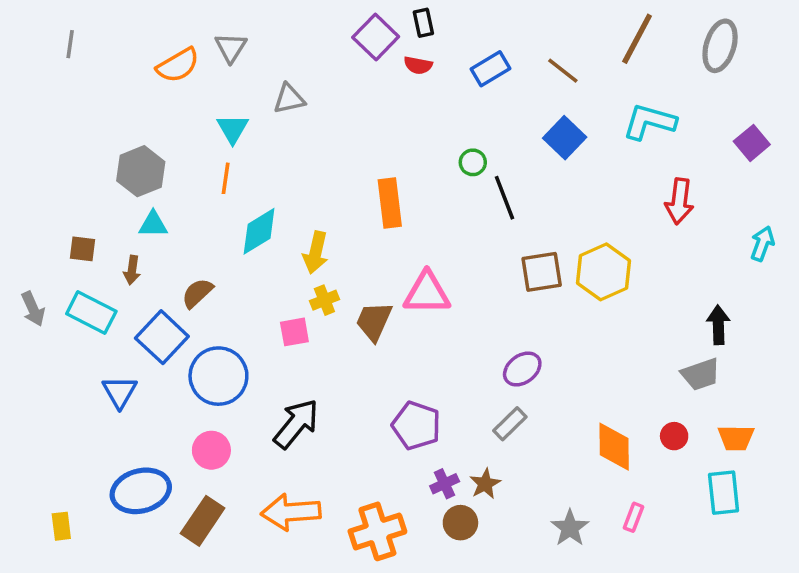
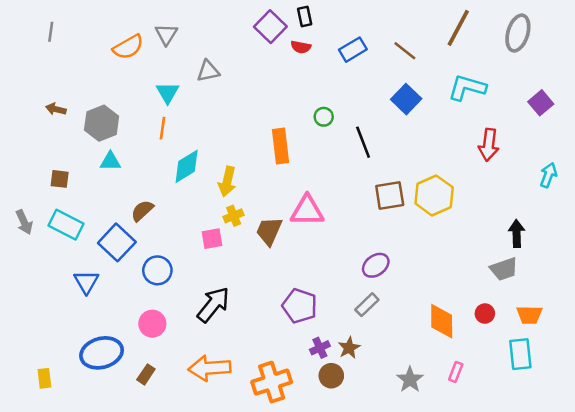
green circle: (473, 162) -> (324, 117), moved
brown arrow: (132, 270) -> (56, 109), moved, turned 96
blue circle: (218, 376) -> (157, 270), size x0.7
brown rectangle: (203, 521) -> (146, 374), size x0.6

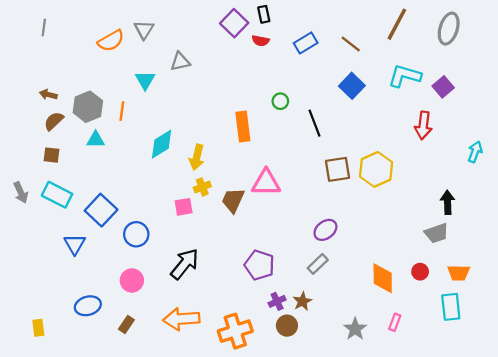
purple square: (541, 103) -> (443, 87), moved
orange line: (162, 128) -> (122, 111), moved
brown semicircle: (142, 211) -> (54, 121), moved
blue ellipse: (102, 353) -> (88, 306), size x0.7

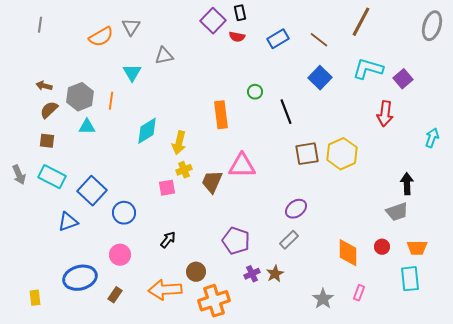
gray ellipse: (449, 29) -> (432, 26), moved
blue triangle: (75, 244) -> (68, 222), turned 40
black arrow: (185, 264) -> (168, 240), size x0.6
blue ellipse: (88, 306) -> (80, 278), size x1.4
brown circle: (287, 326) -> (196, 272), moved

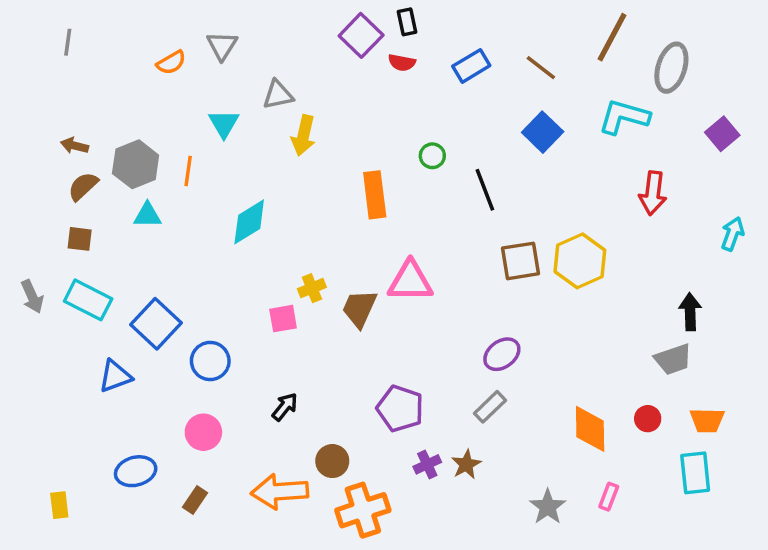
gray ellipse: (432, 26) -> (671, 68), moved
orange semicircle: (101, 37) -> (171, 63), size x0.7
purple square: (403, 79) -> (722, 134), moved
yellow arrow: (179, 143) -> (303, 135), moved
blue ellipse: (80, 278) -> (136, 471), size x0.7

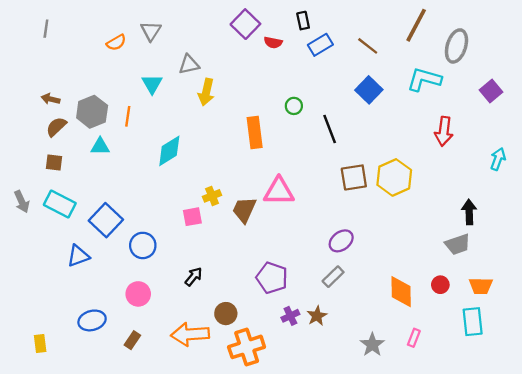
black rectangle: (407, 22) -> (303, 21), moved

